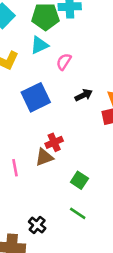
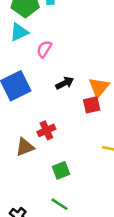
red cross: (54, 142) -> (46, 130), moved
green square: (79, 180) -> (61, 170), turned 36

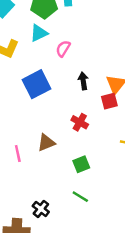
black arrow: (65, 83) -> (83, 81), turned -70
red cross: (46, 130) -> (80, 122), moved, turned -35

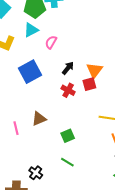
black arrow: (83, 81) -> (68, 68), turned 48
red cross: (80, 122) -> (68, 90), moved

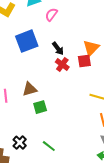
black arrow: (68, 68) -> (58, 48), moved, turned 96
green square: (68, 136) -> (40, 107), moved
green line: (67, 162) -> (49, 146), moved

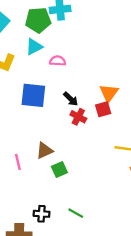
pink semicircle: (51, 14) -> (58, 61), turned 64
blue square: (27, 41) -> (33, 95), turned 35
black cross: (20, 143) -> (42, 214), turned -32

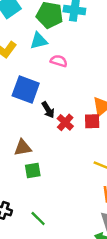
black arrow: (71, 99) -> (48, 110), moved

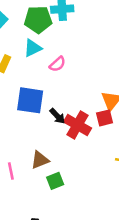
pink semicircle: (59, 61) -> (57, 64), turned 133
red cross: (65, 122) -> (77, 125), size x1.5

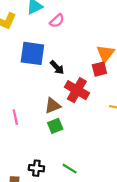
red cross: (77, 125) -> (77, 90), moved
brown triangle: (40, 160) -> (53, 106), moved

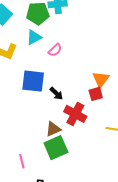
pink line: (15, 117) -> (22, 161), moved
green square: (55, 126) -> (56, 148), size x1.6

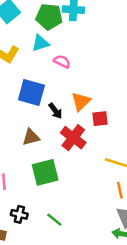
pink semicircle: (55, 50) -> (62, 61), turned -120
orange triangle: (101, 79) -> (81, 101), moved
brown triangle: (53, 129) -> (31, 137), moved

